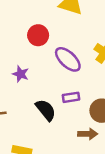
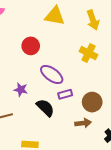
purple ellipse: (68, 59) -> (52, 75), moved
purple star: (21, 74) -> (21, 90), moved

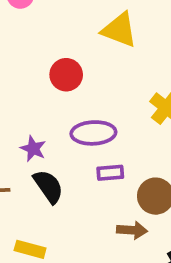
purple ellipse: (52, 75) -> (93, 133), turned -50
black semicircle: (45, 108) -> (48, 186), moved

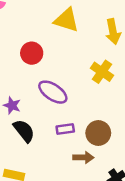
purple ellipse: (93, 133) -> (53, 92), turned 40
purple rectangle: (110, 173) -> (65, 129), moved

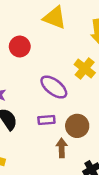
purple ellipse: (53, 92) -> (54, 87), moved
brown arrow: (83, 157) -> (62, 148), turned -96

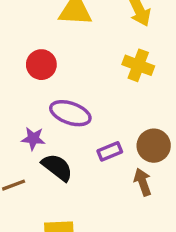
purple ellipse: (54, 87) -> (70, 113), moved

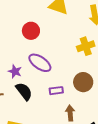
yellow cross: (138, 65) -> (86, 46), turned 36
brown circle: (154, 146) -> (83, 82), moved

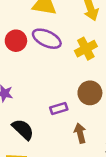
purple ellipse: (40, 63) -> (47, 39), moved
black semicircle: (24, 91) -> (23, 129), moved

